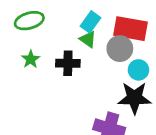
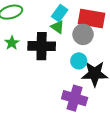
black cross: (68, 63) -> (42, 46), size x1.4
cyan circle: (138, 70) -> (79, 61), moved

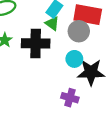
purple cross: (75, 98) -> (70, 98), size x0.7

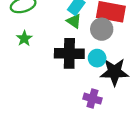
black cross: (36, 43) -> (69, 53), moved

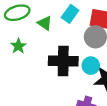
green triangle: (74, 21) -> (45, 23), moved

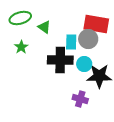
cyan rectangle: (70, 14) -> (71, 42), moved, turned -35

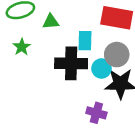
green triangle: (44, 27) -> (51, 22), turned -40
gray circle: (88, 39) -> (117, 55), moved

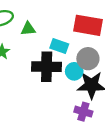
cyan rectangle: (85, 41) -> (59, 46), turned -72
purple cross: (96, 113) -> (83, 112), moved

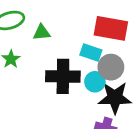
cyan rectangle: (59, 46) -> (91, 52), moved

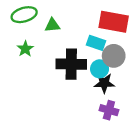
black star: (115, 98) -> (104, 83), moved, size x0.7

